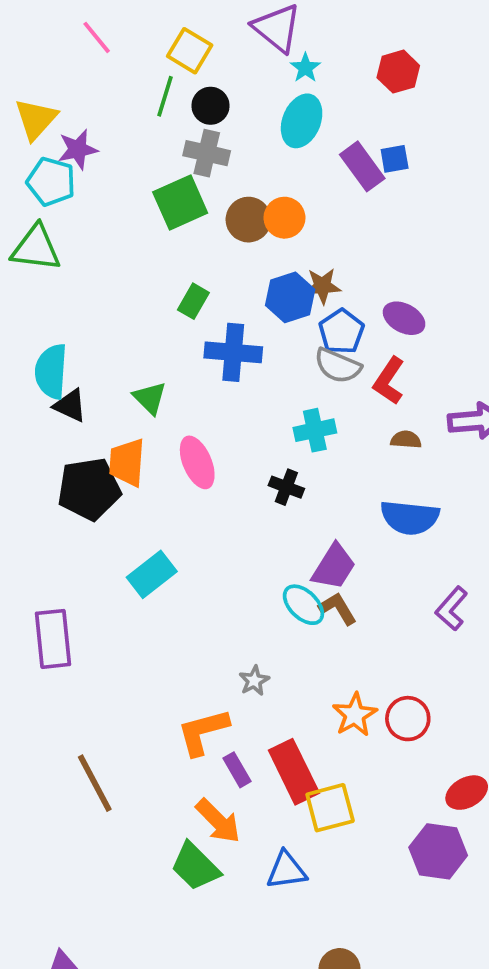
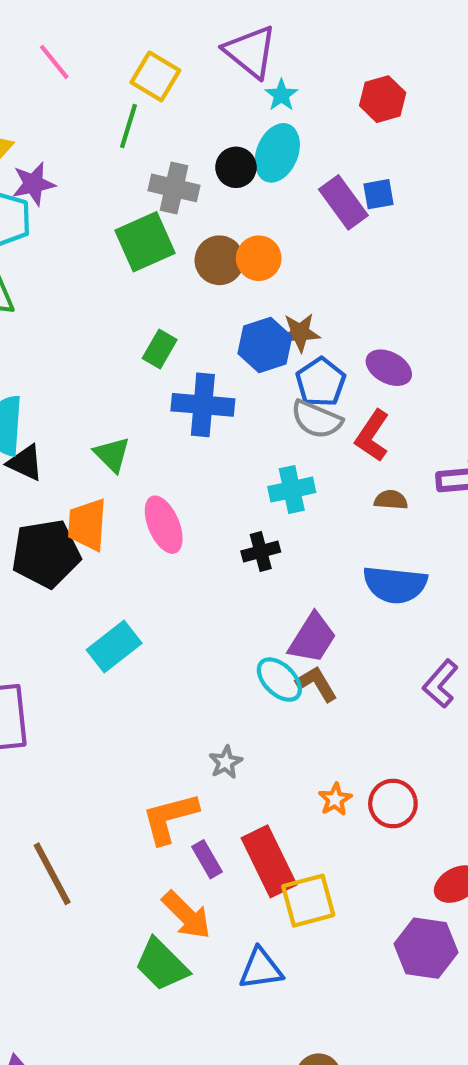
black circle: (211, 106) -> (236, 167), moved
black cross: (286, 487) -> (261, 552), turned -36
orange star: (355, 715) -> (335, 799), size x0.7

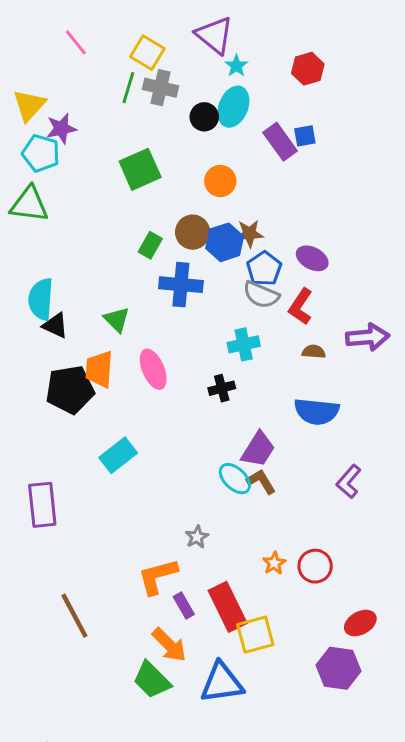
gray cross: (174, 188) -> (160, 88), moved
brown circle: (219, 260) -> (193, 232), moved
blue triangle: (261, 969) -> (222, 683), size x1.4

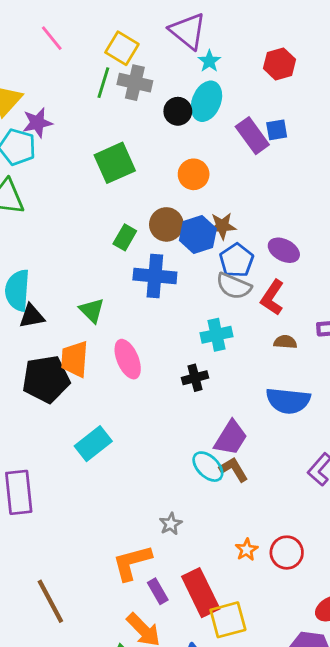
black triangle: (55, 325) -> (32, 316), turned -36

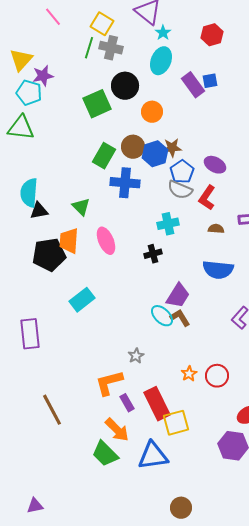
black circle: (178, 111) -> (125, 86), moved, size x1.4
green rectangle: (125, 237) -> (104, 156), size x1.4

